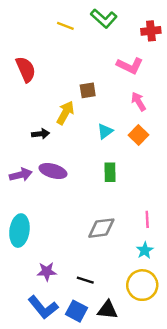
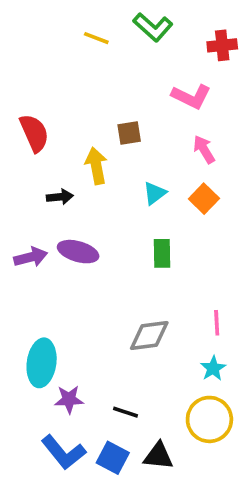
red semicircle: (26, 69) -> (34, 133), moved
yellow arrow: (65, 113) -> (96, 166), turned -40
cyan ellipse: (19, 231) -> (42, 363), moved

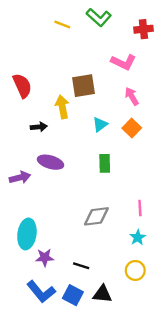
brown square: (129, 133) -> (83, 86), size x1.5
purple arrow: (31, 257) -> (20, 177), moved
yellow circle: (209, 419) -> (135, 270), size x0.7

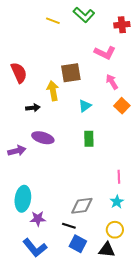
orange square: (132, 128) -> (122, 106), moved
gray diamond: (96, 216) -> (82, 206), moved
black triangle: (102, 294) -> (107, 250), moved
blue square: (73, 295) -> (78, 244), moved

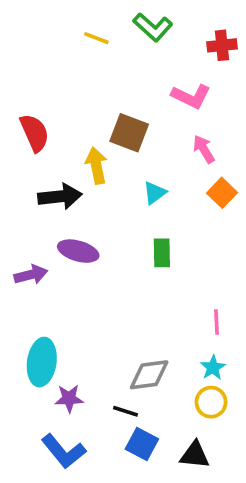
brown square: (71, 73) -> (129, 133), turned 30
black arrow: (33, 108) -> (60, 196), size x1.6
yellow circle: (115, 230) -> (211, 402), moved

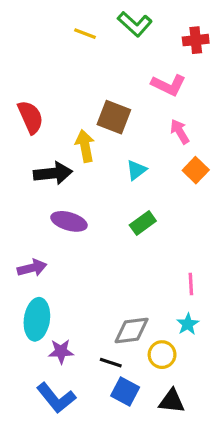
green rectangle: (162, 253) -> (143, 223), turned 55
purple arrow: (31, 275) -> (32, 268), moved
yellow circle: (211, 402) -> (162, 355), moved

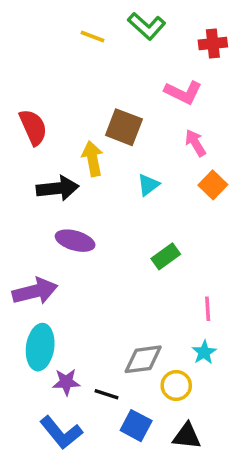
green rectangle: (143, 223) -> (166, 256), moved
purple arrow: (32, 268) -> (35, 291), size x1.4
black line: (111, 363) -> (106, 394), moved

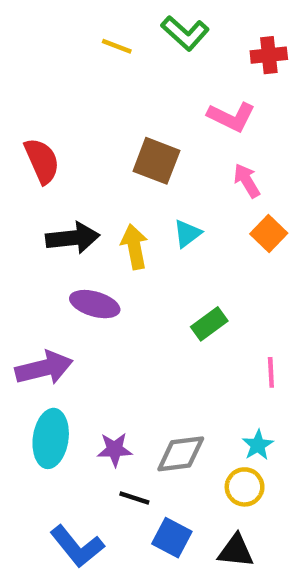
yellow arrow: (92, 159) -> (134, 247), moved
pink line: (208, 309) -> (271, 372), moved
purple star: (66, 382) -> (115, 449), moved
yellow circle: (176, 385) -> (245, 487), moved

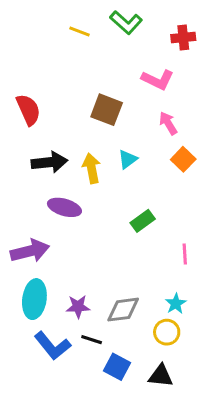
blue L-shape: (77, 546) -> (52, 346), moved

